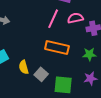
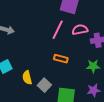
orange rectangle: (57, 47) -> (61, 59), size x0.6

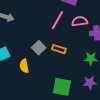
gray square: (44, 85) -> (39, 48), moved

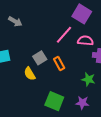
orange rectangle: (59, 49) -> (59, 63), turned 32
yellow semicircle: (24, 66) -> (30, 74), moved, turned -32

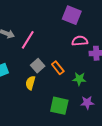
pink line: (64, 35) -> (28, 40), moved
yellow semicircle: (30, 74) -> (30, 83), turned 56
green star: (88, 79) -> (79, 79), moved

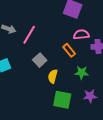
orange rectangle: (58, 68) -> (69, 50), moved
yellow semicircle: (30, 83) -> (53, 76), moved

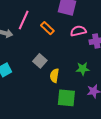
pink line: (29, 35) -> (24, 20), moved
orange rectangle: (69, 50) -> (47, 28), moved

